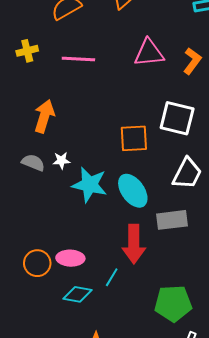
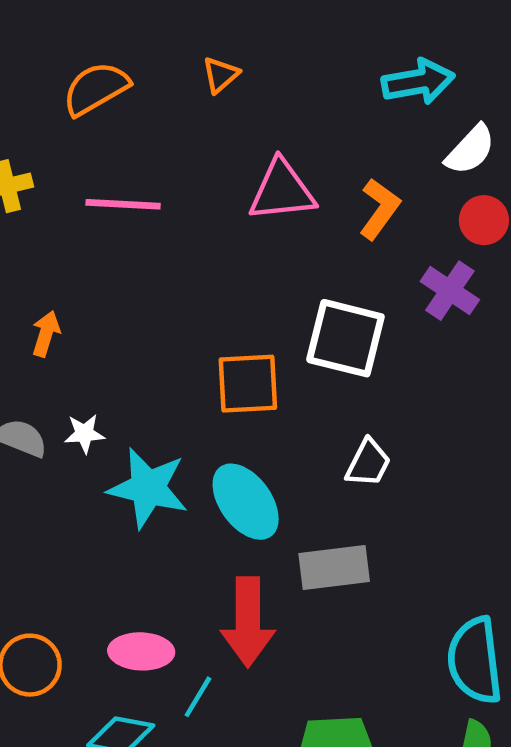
orange arrow: (44, 116) -> (46, 334), size x0.6
white trapezoid: (187, 174) -> (368, 463), size x0.7
pink ellipse: (70, 258) -> (141, 651), moved

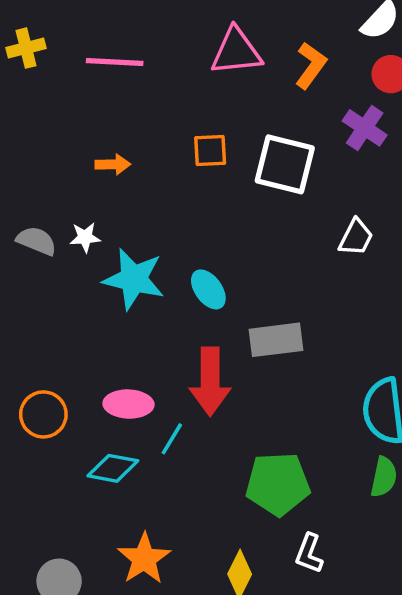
orange arrow: (46, 334) -> (113, 164), moved, turned 72
orange square: (248, 384) -> (210, 151), moved, size x0.7
white trapezoid: (368, 463) -> (356, 237), moved
cyan ellipse: (246, 502) -> (208, 289), size x0.7

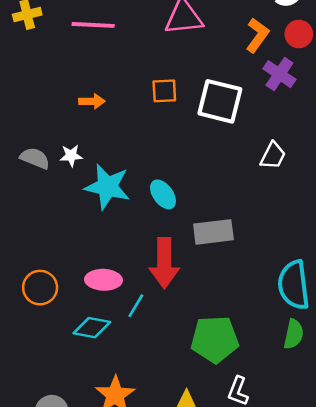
orange L-shape: (311, 65) -> (257, 35), moved

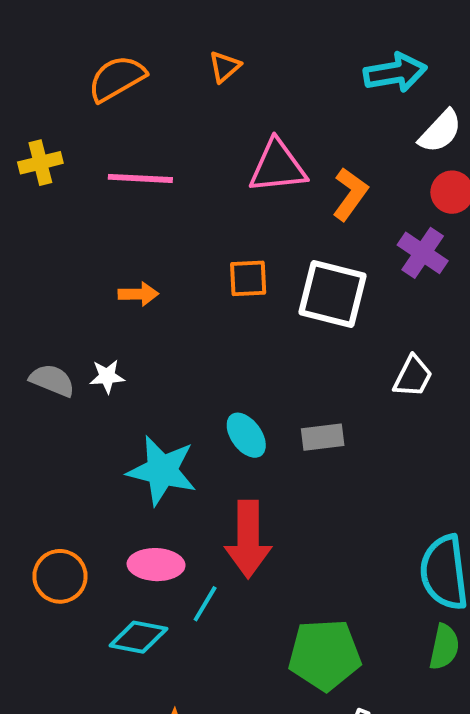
orange L-shape: (257, 35) -> (350, 194), moved
cyan star: (107, 187) -> (162, 470), moved
gray rectangle: (213, 232) -> (323, 437), moved, size x0.7

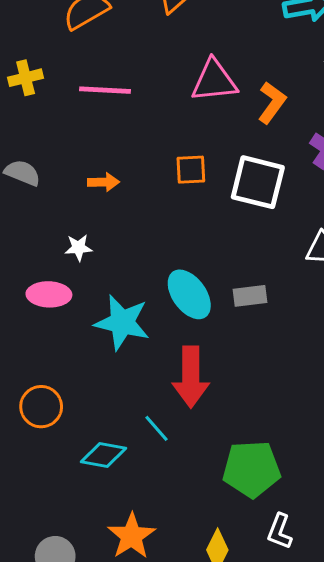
gray semicircle: (52, 380) -> (22, 173), moved
cyan ellipse: (246, 435) -> (189, 294), size x1.4
pink ellipse: (156, 565) -> (49, 294), moved
cyan line: (205, 604) -> (156, 428), turned -72

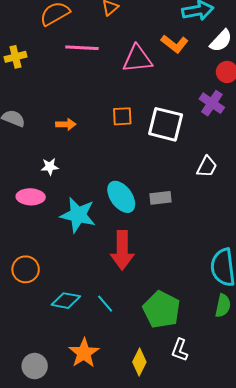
pink line: (105, 90) -> (82, 48), moved
orange L-shape: (272, 103) -> (175, 44), moved, turned 92
cyan line: (156, 428) -> (105, 304), moved
green pentagon: (252, 469) -> (162, 310), turned 30

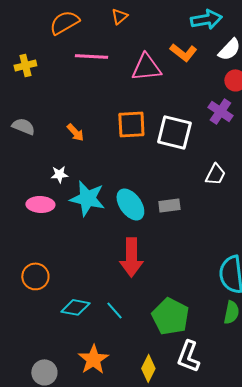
orange square: (122, 116) -> (131, 124), size x1.4
orange arrow: (66, 124) -> (75, 132), turned 48
cyan star: (78, 215) -> (87, 198), moved
white L-shape: (180, 350) -> (188, 356), size x1.4

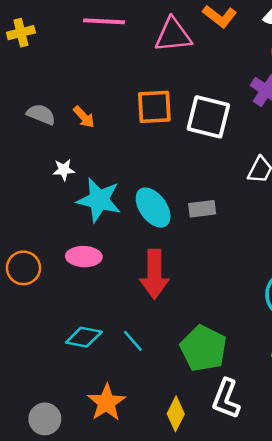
gray semicircle: (23, 126) -> (41, 114), moved
pink ellipse: (40, 204) -> (84, 257), moved
orange circle: (35, 276) -> (23, 268), moved

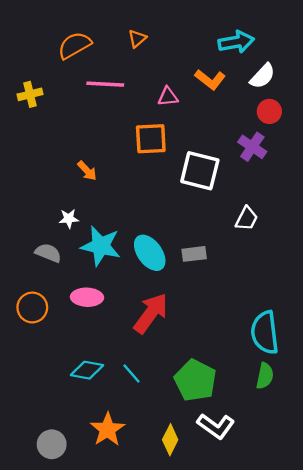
pink triangle: (173, 35) -> (168, 97), size x0.6
orange square: (154, 107) -> (151, 139), moved
gray semicircle: (41, 114) -> (48, 253), moved
red arrow: (154, 274) -> (151, 313), turned -144
white L-shape: (226, 399) -> (216, 426), turned -75

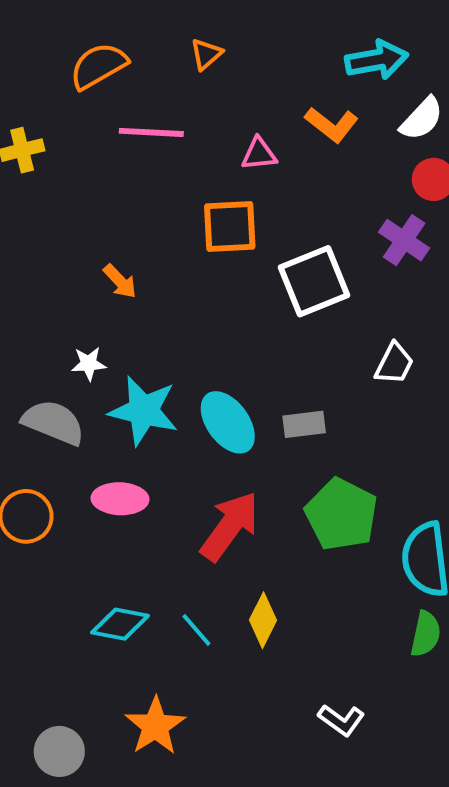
white square: (200, 171) -> (314, 281), turned -36
gray semicircle: (48, 253) -> (53, 422), size x1.4
green pentagon: (195, 380) -> (341, 514), moved
white L-shape: (216, 426) -> (341, 720), size x0.7
yellow diamond: (170, 440) -> (263, 620), moved

